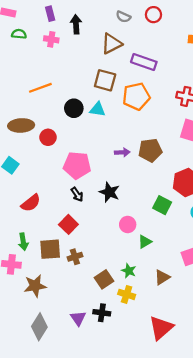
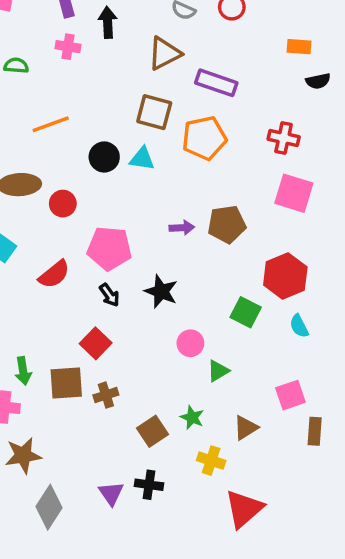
green semicircle: (19, 34) -> (16, 66), moved
red semicircle: (31, 203) -> (54, 274), moved
brown star: (35, 286) -> (23, 455), moved
yellow cross: (127, 294) -> (211, 461), moved

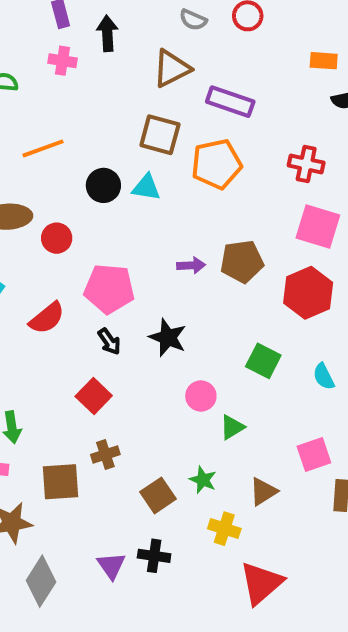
red hexagon: (285, 276) -> (308, 293), moved
brown square: (66, 383) -> (61, 482), moved

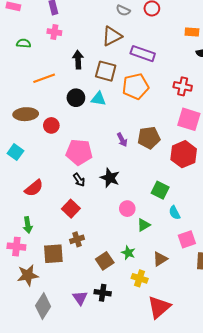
black arrow: (107, 33) -> (78, 60), moved
purple arrow: (191, 265) -> (122, 140), turned 64
red semicircle: (47, 318) -> (34, 188), moved
cyan semicircle: (324, 377) -> (174, 213), moved

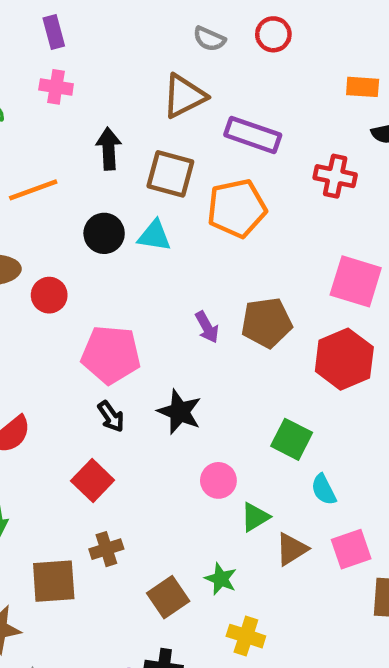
red cross: (183, 86) -> (335, 176), moved
brown triangle: (160, 259) -> (292, 549), moved

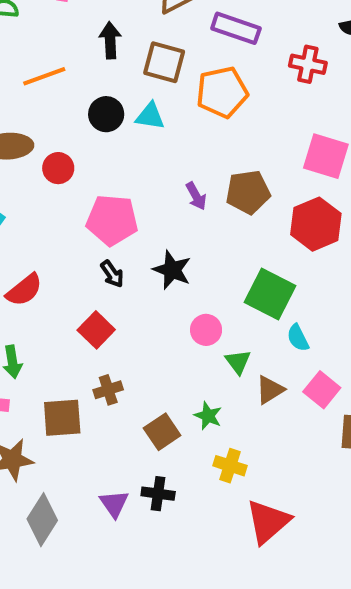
green square: (292, 439) -> (270, 294), size x1.4
green triangle: (255, 517) -> (238, 362), turned -36
pink square: (351, 549) -> (322, 390), turned -32

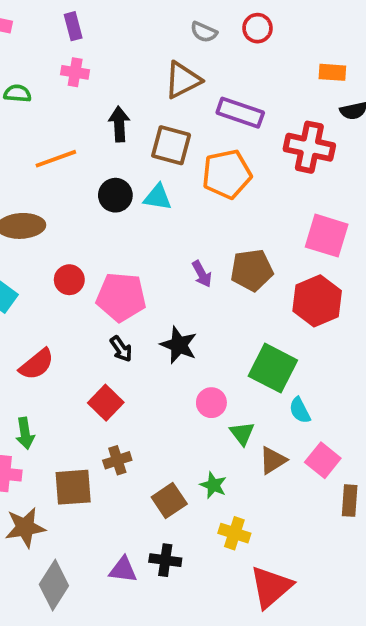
red cross: (308, 64) -> (309, 147), size x1.4
red circle: (58, 168) -> (69, 280), moved
purple triangle: (114, 504) -> (123, 570), turned -48

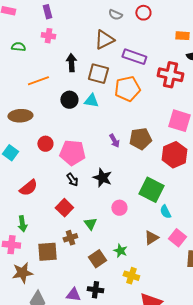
green triangle: (242, 433) -> (90, 224), moved

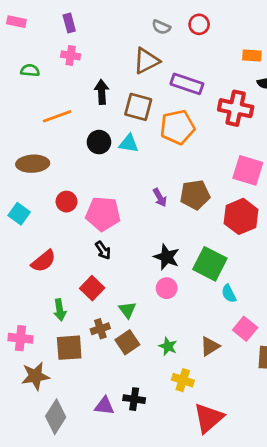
black star: (102, 178) -> (167, 257), moved
green arrow: (22, 224) -> (60, 310), moved
brown triangle: (151, 238) -> (210, 346), moved
brown square: (97, 259) -> (127, 342), moved

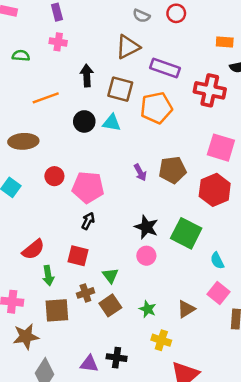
black arrow: (103, 250) -> (88, 221), turned -119
red semicircle: (43, 261) -> (33, 249), moved
red square: (92, 288) -> (78, 256), turned -30
cyan semicircle: (229, 294) -> (217, 261), moved

